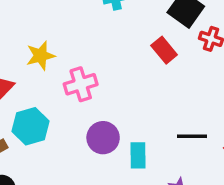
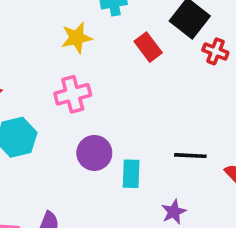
red rectangle: (164, 50) -> (148, 47), moved
yellow star: (41, 56) -> (77, 38), moved

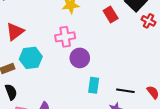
purple circle: (94, 153) -> (80, 58), moved
black line: (190, 156) -> (125, 91), moved

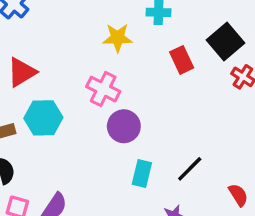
pink cross: (65, 37) -> (103, 89), turned 30
black line: (125, 91) -> (190, 169), moved, turned -60

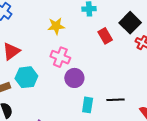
yellow star: (118, 38) -> (56, 26), moved
black line: (190, 169) -> (116, 100), turned 48

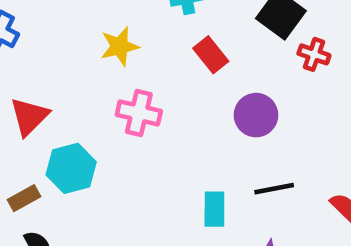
red rectangle: (105, 36) -> (211, 55), moved
purple circle: (74, 78) -> (256, 115), moved

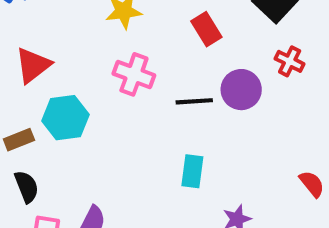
red cross: (314, 54) -> (290, 61), moved
black line: (274, 189) -> (194, 101), moved

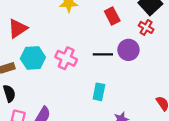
red cross: (290, 61) -> (146, 27), moved
pink cross: (134, 74) -> (66, 58), moved

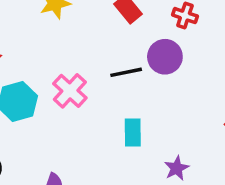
pink cross: (66, 58) -> (70, 91), turned 30

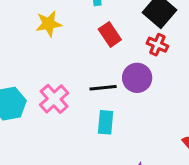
cyan rectangle: (133, 132) -> (106, 122), moved

